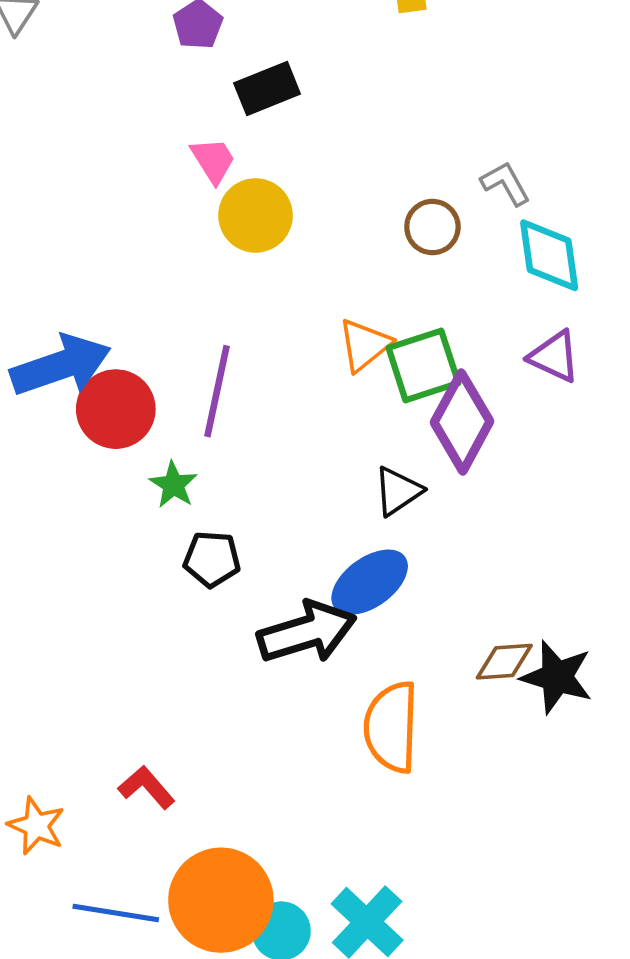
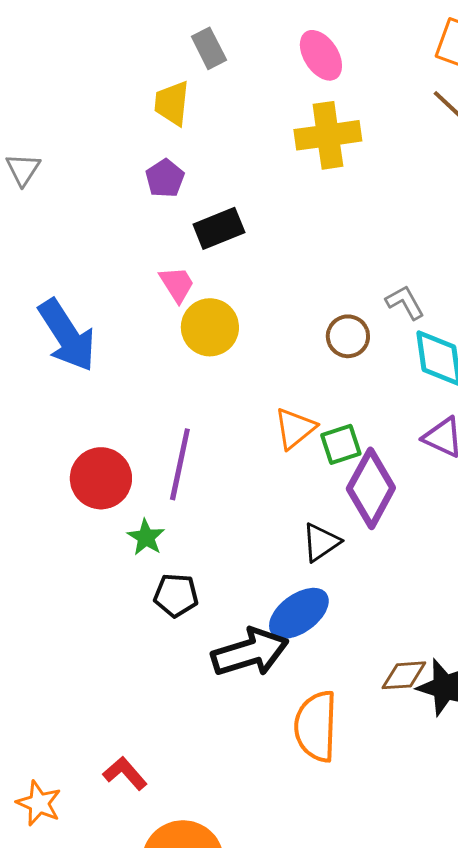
blue arrow: (61, 365) -> (67, 335), moved, turned 76
green square: (423, 365) -> (341, 444), size x0.7

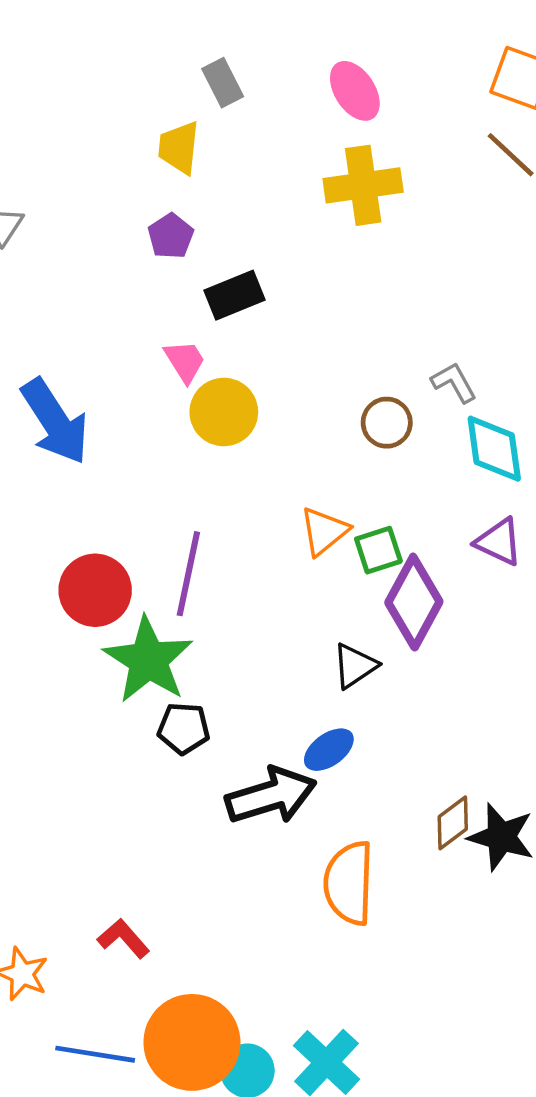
green star: (146, 537) -> (148, 660), size x2.0
blue ellipse: (299, 613) -> (329, 750), size x0.7
brown diamond: (404, 675) -> (453, 823), turned -33

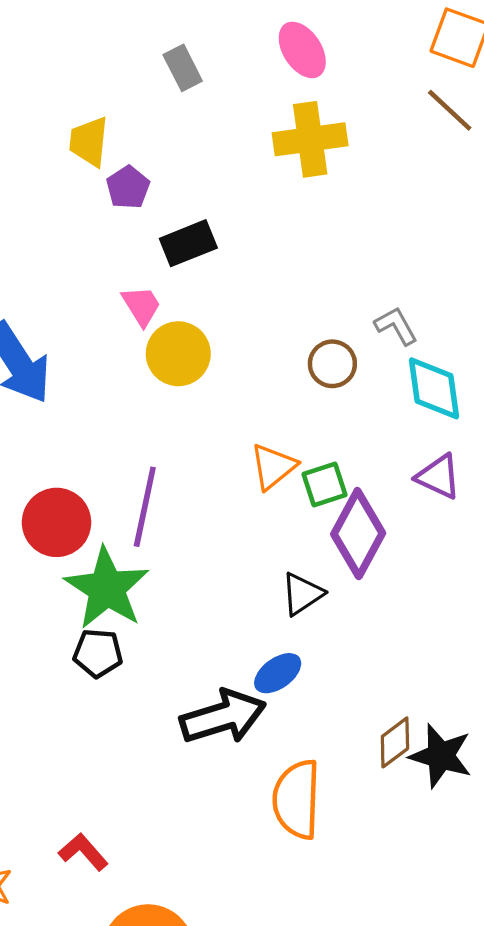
gray rectangle: (223, 83) -> (183, 68), moved
yellow trapezoid: (179, 148) -> (89, 142), moved
black pentagon: (184, 728) -> (98, 653), moved

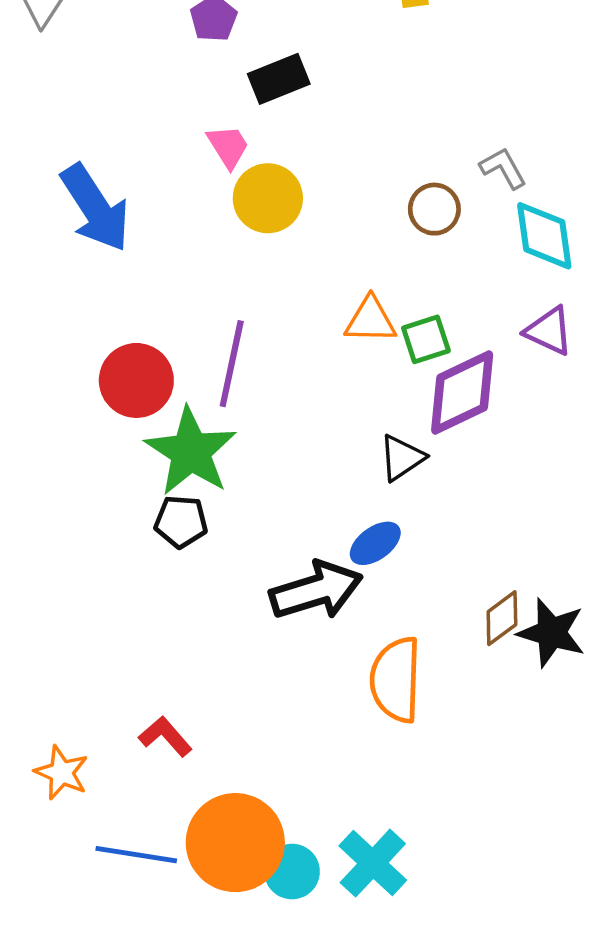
orange triangle: (273, 467) -> (370, 320), turned 40
purple diamond: (358, 534) -> (462, 393), turned 36

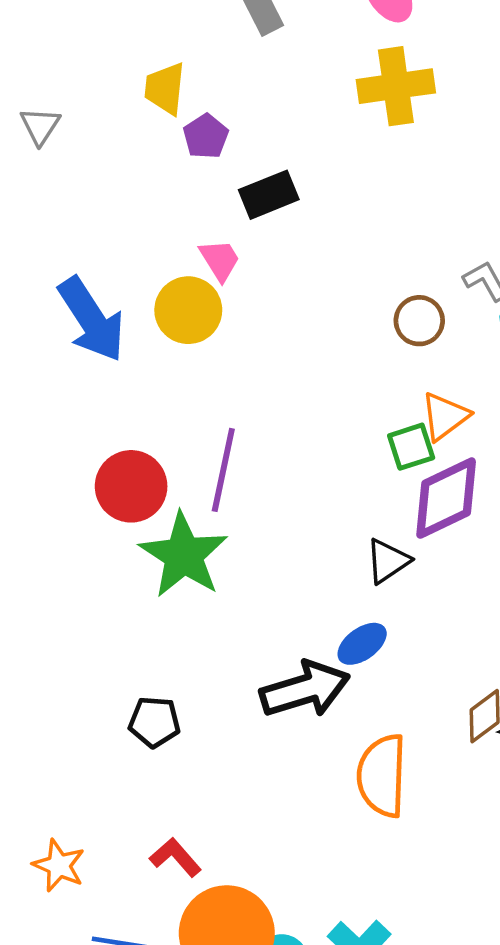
yellow circle: (268, 198) -> (188, 310), moved
orange triangle: (370, 320) -> (445, 416), moved, turned -38
black pentagon: (181, 522) -> (154, 722), moved
red L-shape: (165, 736) -> (175, 857), moved

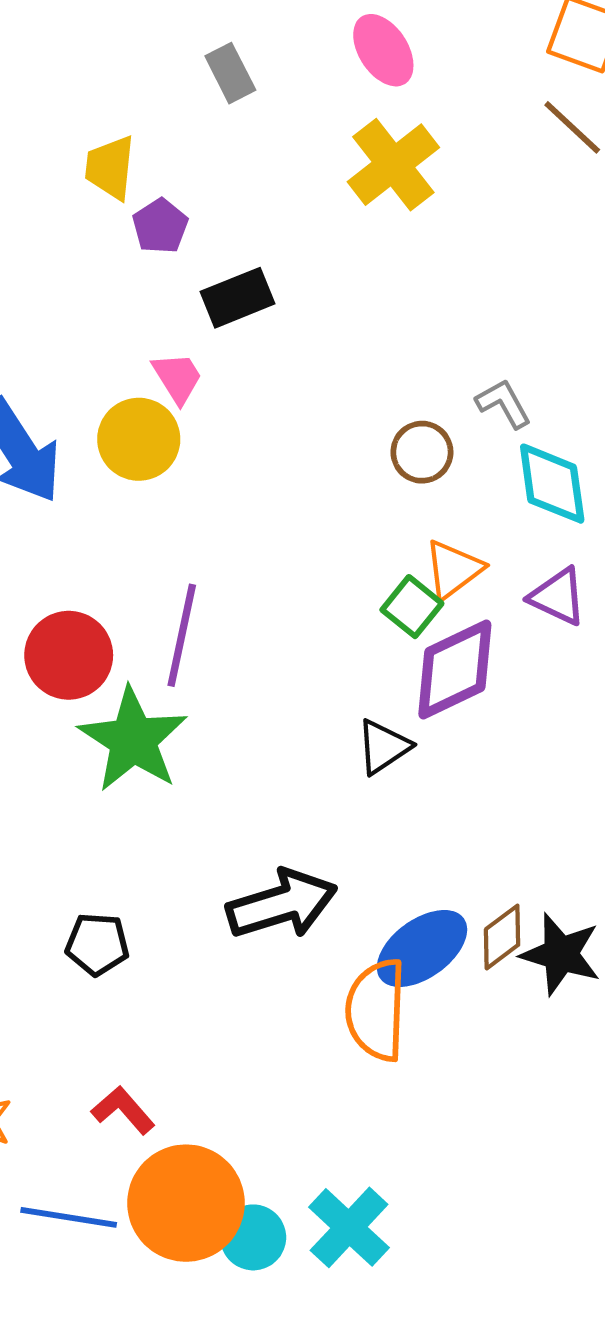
yellow cross: (396, 86) -> (393, 165), turned -30
green square: (411, 447) -> (412, 607), turned -33
blue ellipse: (362, 644) -> (422, 948), moved, size x1.5

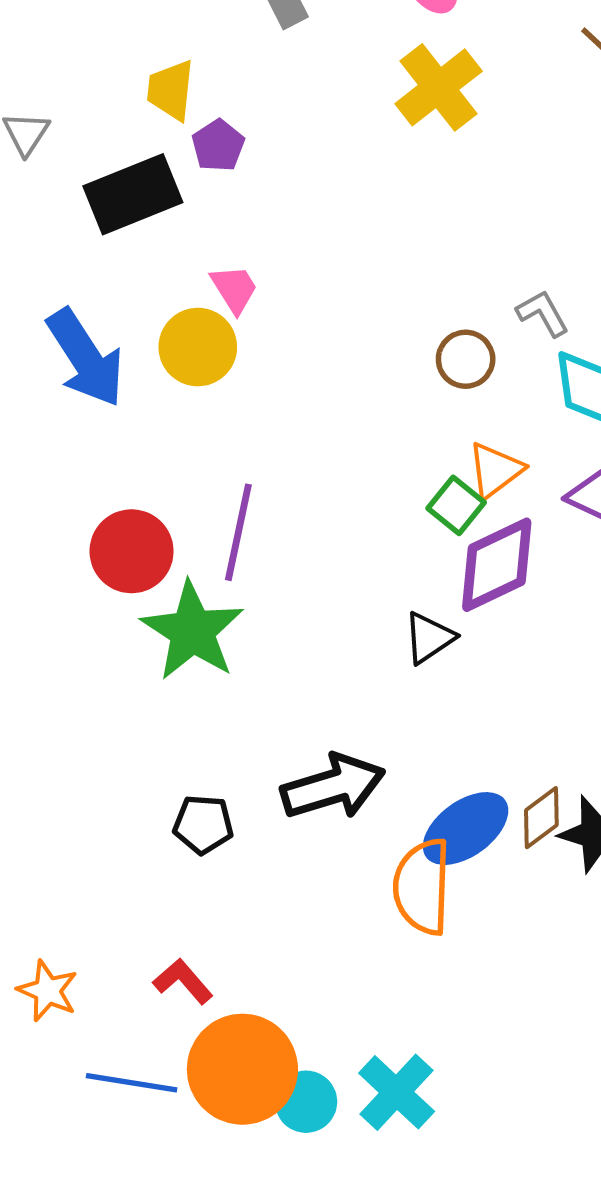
black rectangle: (237, 298) -> (133, 194), moved, size x1.4
black pentagon: (97, 944) -> (203, 824), moved

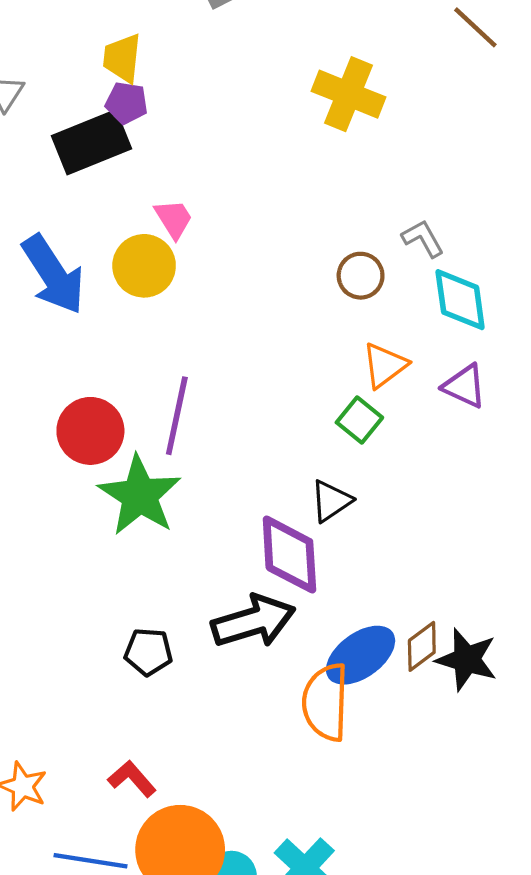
yellow cross: (439, 87) -> (349, 94), moved, turned -30
purple pentagon: (218, 146) -> (127, 103), moved, turned -30
green square: (456, 505) -> (359, 420), moved
purple diamond: (497, 565) -> (289, 555), moved, turned -68

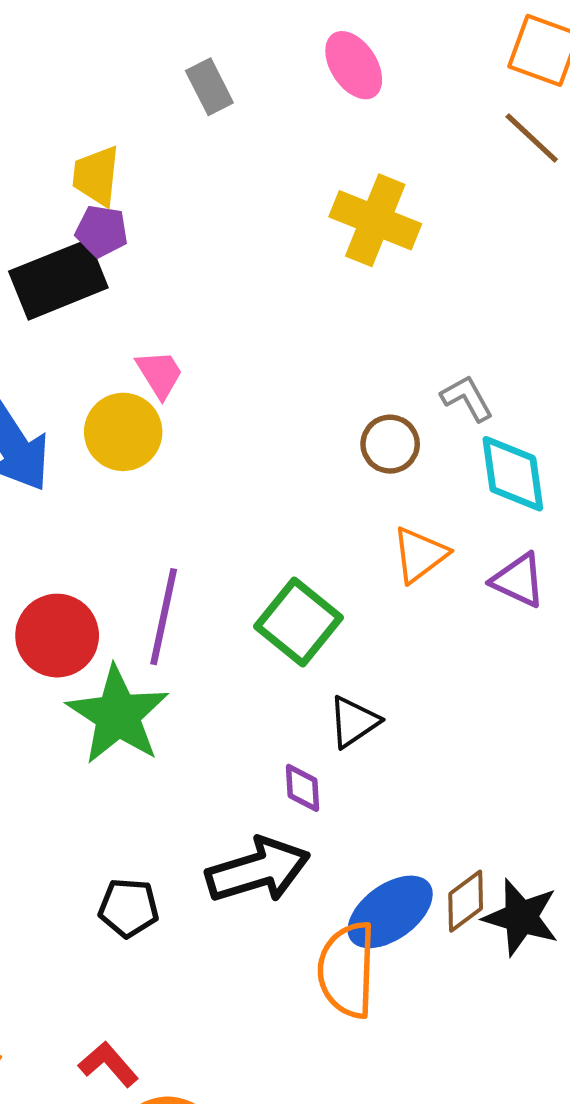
green square: (359, 420) -> (298, 622), moved, size x1.5
purple diamond: (289, 555) -> (302, 788), size x0.5

